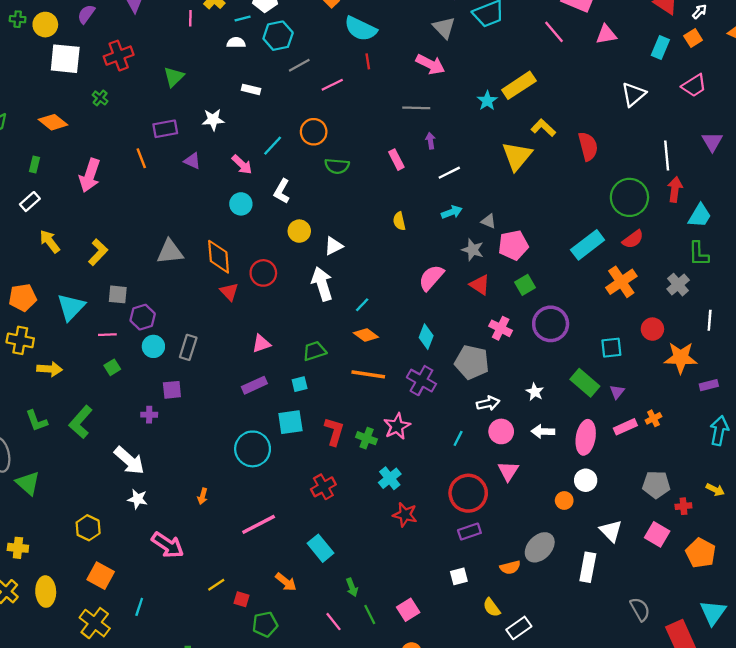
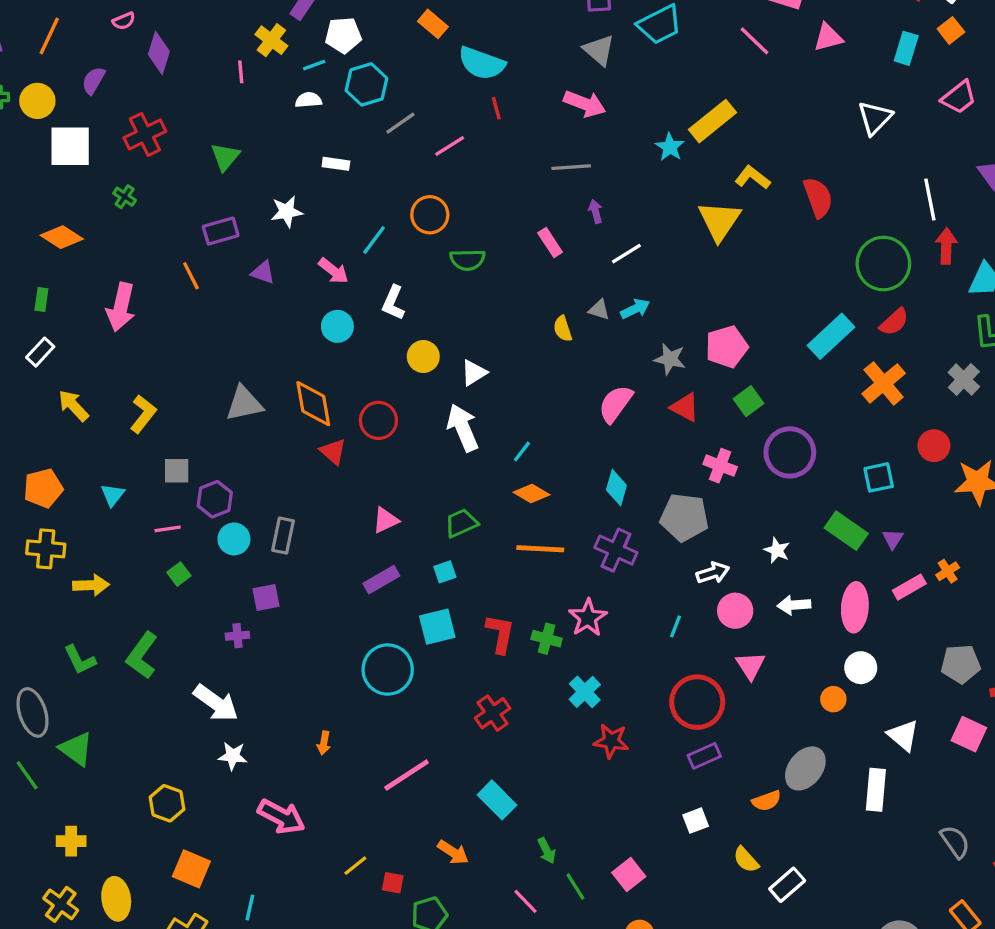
gray triangle: (489, 221) -> (599, 310), moved
cyan triangle: (71, 307) -> (113, 495), size x0.6

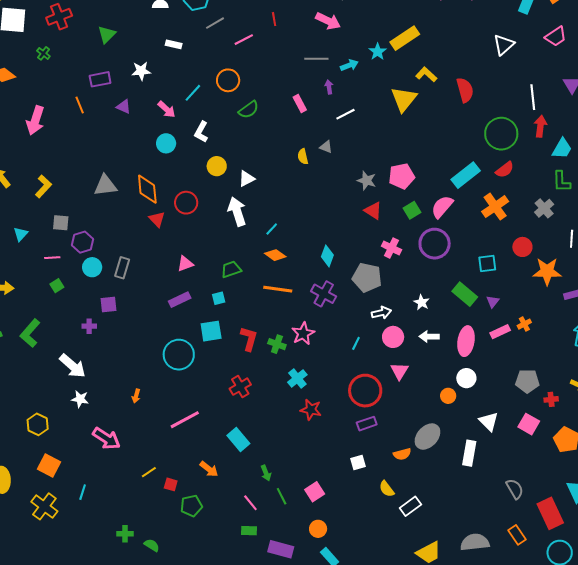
green semicircle: (467, 260) -> (249, 110), turned -40
cyan arrow: (635, 309) -> (349, 65), moved
pink semicircle: (616, 404) -> (442, 207), moved

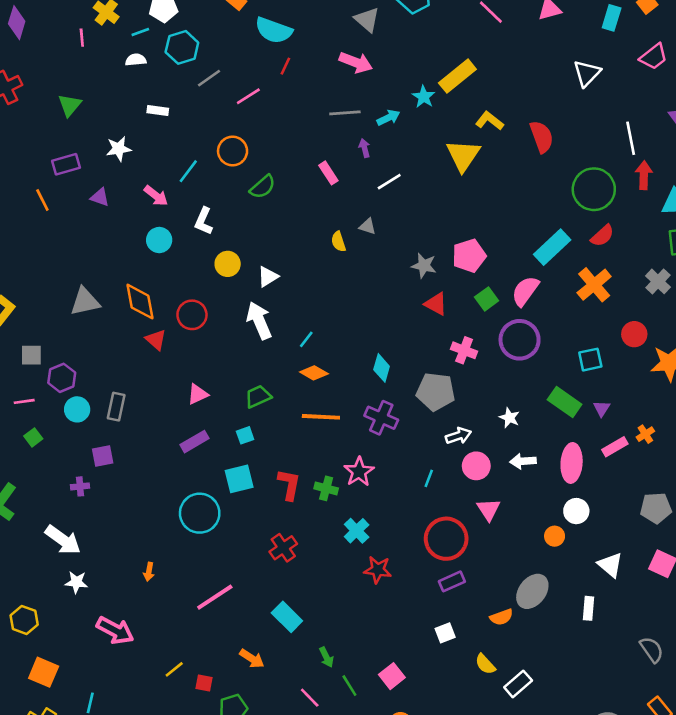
red line: (274, 19) -> (285, 66), turned 40
white rectangle: (469, 453) -> (589, 608), size x0.7

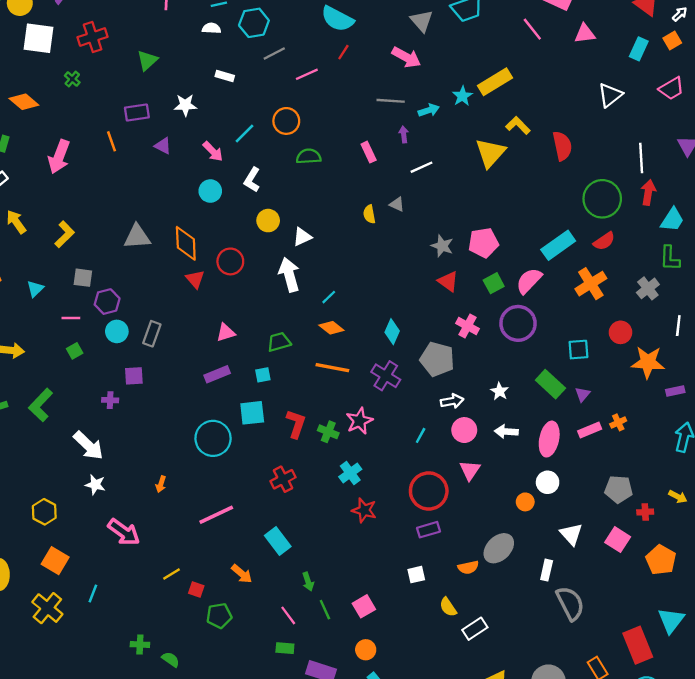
green semicircle: (263, 187) -> (309, 156), turned -150
gray semicircle: (652, 650) -> (570, 603), moved, size x1.4

